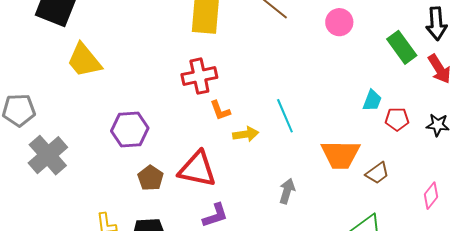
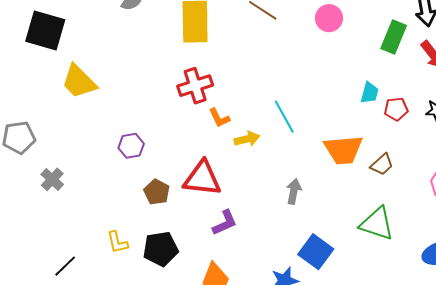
green rectangle: (402, 47) -> (394, 37), turned 64
purple hexagon: (130, 130) -> (131, 146), size x0.7
gray cross: (48, 155) -> (52, 179), size x0.6

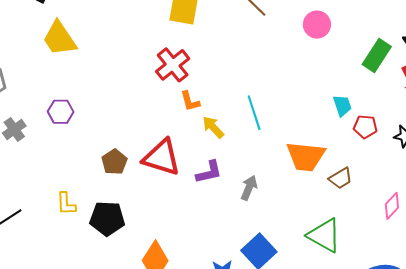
red cross: (195, 86) -> (173, 65), turned -32
cyan trapezoid: (370, 93) -> (342, 106), turned -45
yellow arrow: (247, 139) -> (213, 127), turned -130
purple hexagon: (131, 146) -> (61, 112), moved
purple L-shape: (225, 223) -> (209, 172), moved

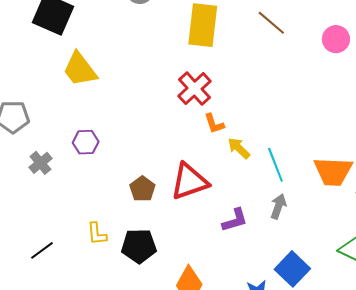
cyan line: (254, 113) -> (275, 165), moved
red triangle: (162, 157) -> (189, 182), turned -33
purple L-shape: (209, 172) -> (235, 220), moved

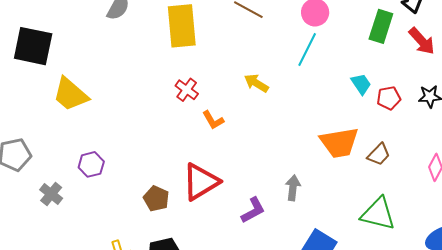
red cross: (194, 89) -> (187, 90), size x0.7
yellow arrow: (239, 148) -> (256, 83), moved
cyan line: (275, 165) -> (307, 50), moved, turned 60

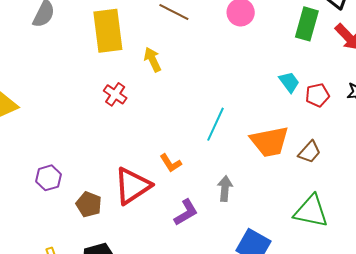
cyan line: (307, 50) -> (215, 124), moved
yellow arrow: (256, 83) -> (153, 60), moved, turned 35
orange L-shape: (213, 120) -> (171, 163), moved
purple hexagon: (91, 164) -> (48, 178), moved

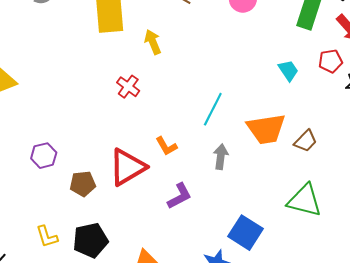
red cross: (115, 94) -> (128, 87), moved
red pentagon: (317, 95) -> (331, 61), moved
gray arrow: (225, 189) -> (221, 157), moved
brown pentagon: (89, 204) -> (83, 184), turned -30

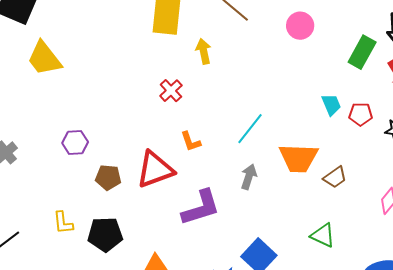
red pentagon: (331, 61) -> (361, 114), moved
orange L-shape: (166, 146) -> (191, 142), moved
purple L-shape: (179, 196) -> (201, 208), size x1.5
green triangle: (305, 200) -> (323, 235), size x0.7

